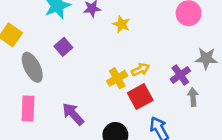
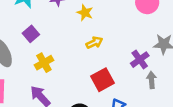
yellow arrow: (140, 69) -> (94, 43), moved
yellow cross: (117, 78) -> (44, 63), moved

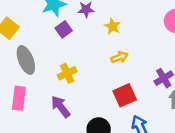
purple square: (31, 34) -> (64, 29), moved

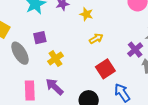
purple square: (64, 29) -> (40, 38), moved, turned 32
pink rectangle: (19, 98) -> (30, 91), moved

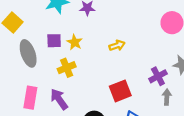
yellow star: (86, 14) -> (75, 42), moved
yellow arrow: (96, 39) -> (117, 45), moved

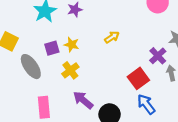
red square: (120, 91) -> (138, 78), moved
purple arrow: (59, 99) -> (83, 100), moved

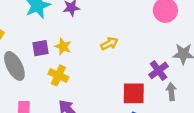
yellow cross: (70, 70) -> (58, 75), turned -35
red square: (138, 78) -> (134, 93), turned 30

